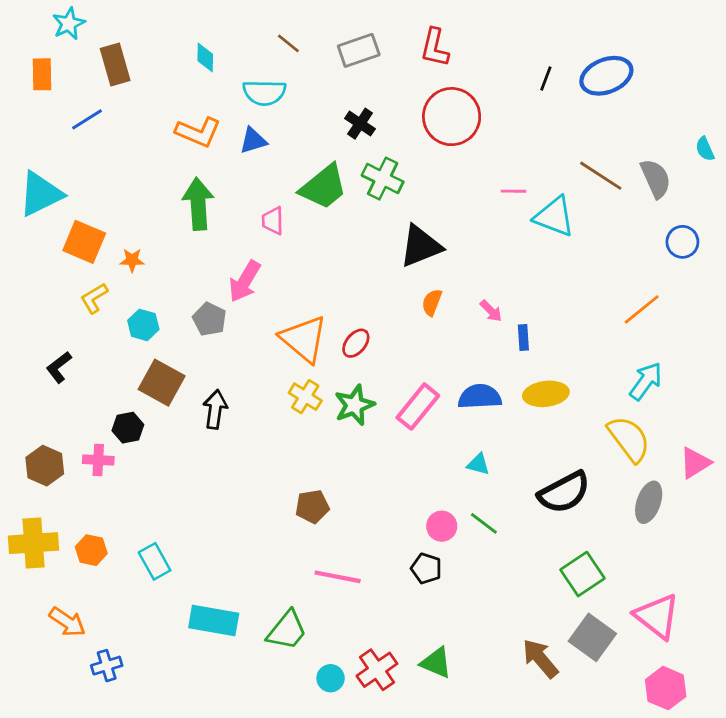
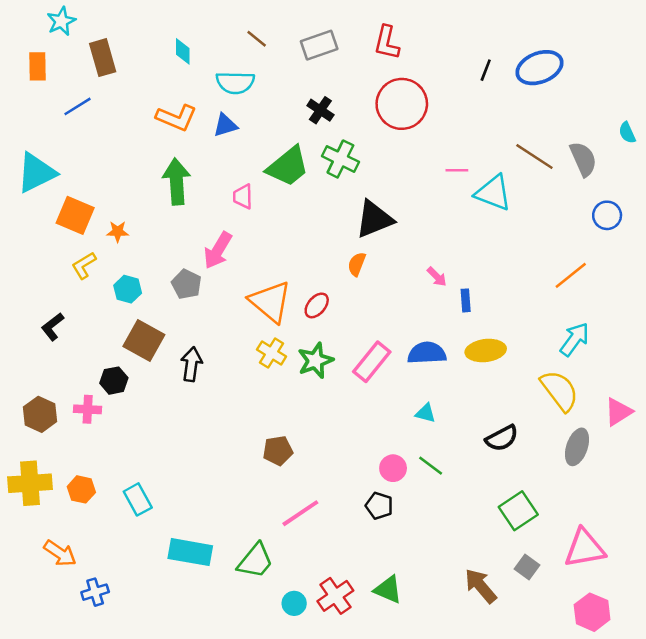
orange semicircle: (432, 302) -> (357, 264), moved
black semicircle: (564, 492) -> (502, 438), size x0.7
pink line: (338, 577) -> (300, 513), turned -45
pink triangle: (657, 616) -> (585, 548), turned -48
gray square: (592, 637) -> (527, 567), size x0.6

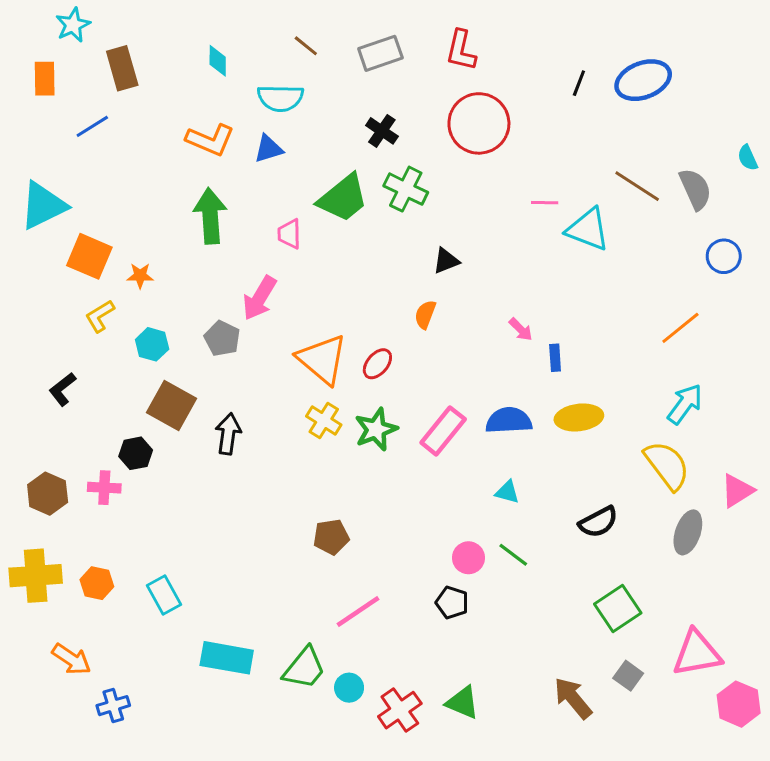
black triangle: (374, 219) -> (446, 261), size x0.6
cyan circle: (294, 603) -> (349, 688), moved
pink hexagon: (592, 612) -> (739, 704), moved

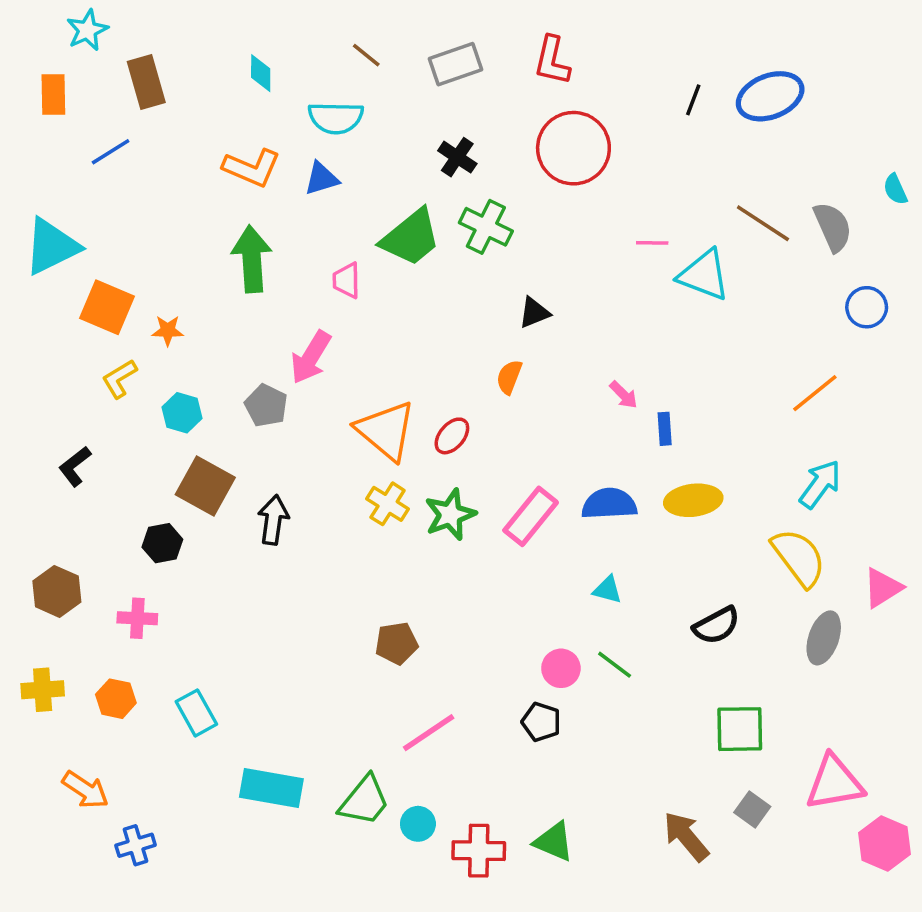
pink cross: (104, 488) -> (137, 618), moved
yellow cross: (36, 576) -> (43, 690), size x0.7
green square: (618, 609) -> (740, 729), turned 33
red cross: (400, 710) -> (479, 851), turned 36

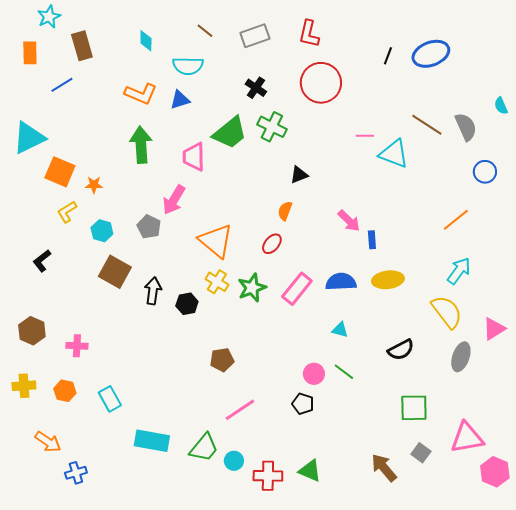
pink trapezoid: (346, 280) -> (194, 157), size x1.4
pink arrow: (624, 395) -> (349, 221), size x1.4
red ellipse: (452, 436) -> (272, 244), moved
black hexagon: (162, 543) -> (187, 304), moved

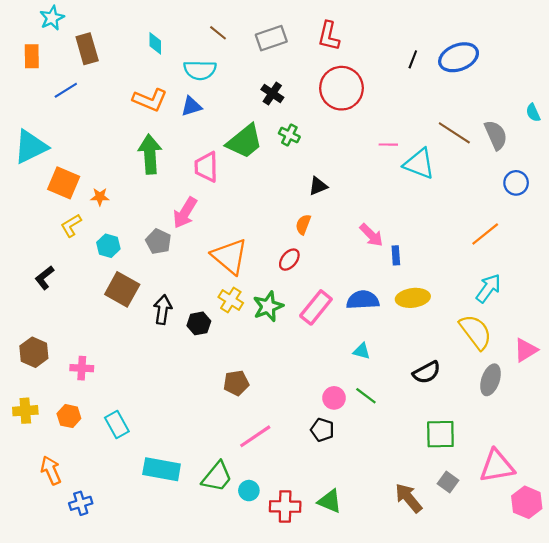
green cross: (272, 127) -> (289, 135), size x0.7
orange arrow: (48, 442) -> (51, 470), turned -148

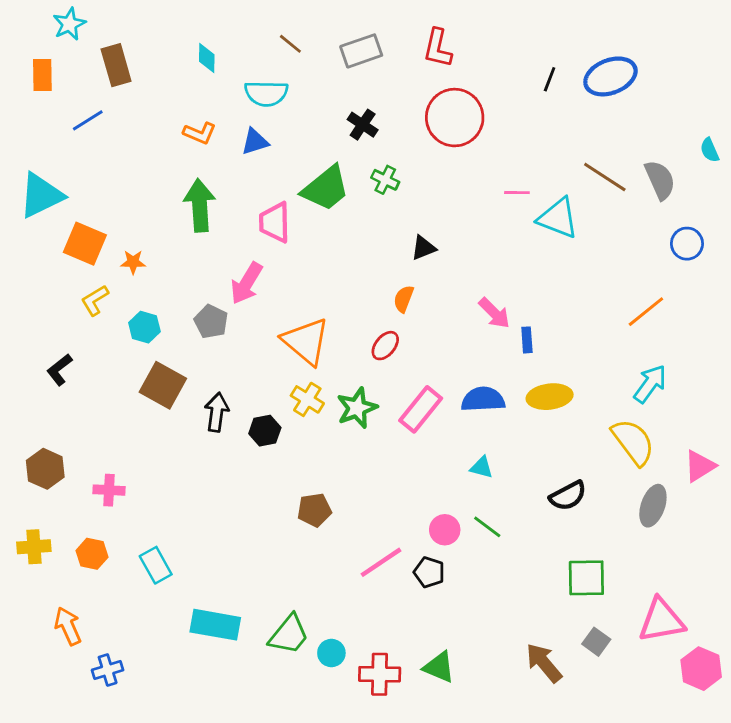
orange L-shape: (150, 100) -> (200, 133), size x0.7
pink line: (255, 436) -> (381, 562), moved

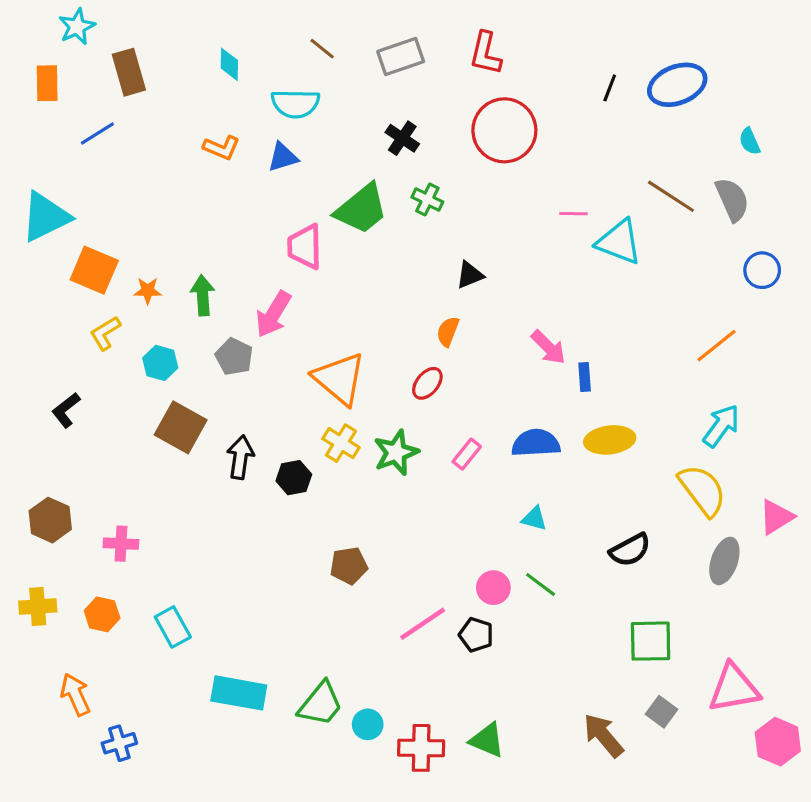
cyan semicircle: (710, 150) -> (750, 141), moved
green arrow: (200, 205) -> (203, 295), moved, size x0.7
pink rectangle: (421, 409) -> (467, 454), size x0.6

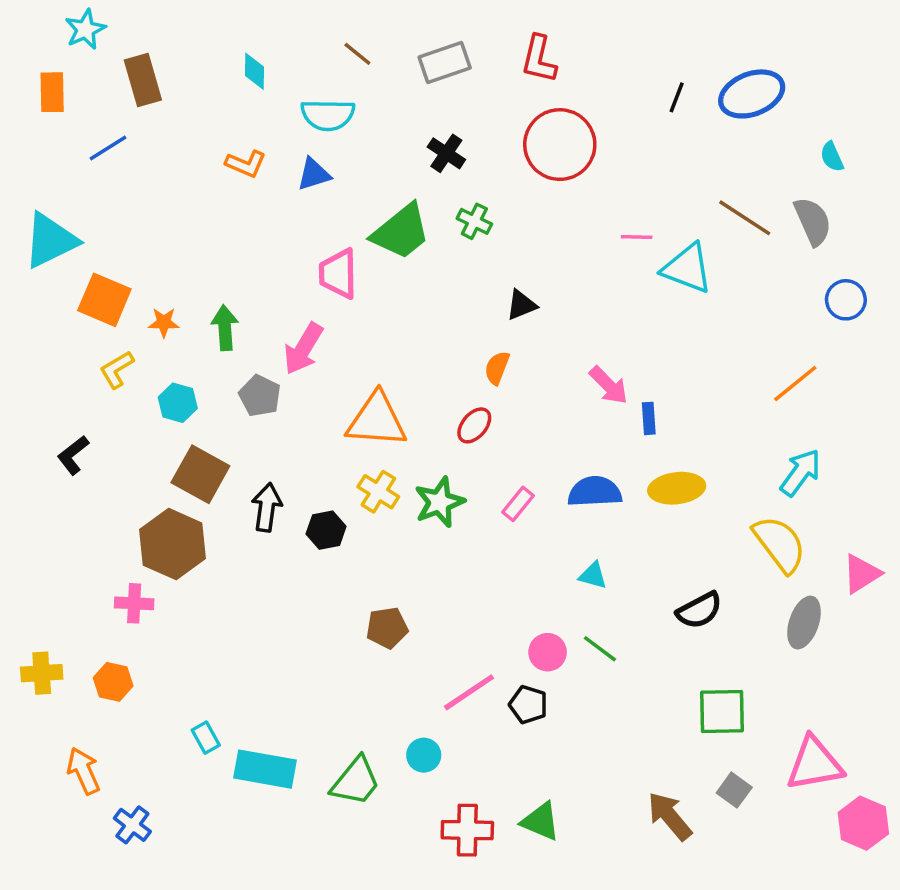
orange triangle: (339, 379) -> (377, 420), turned -36
brown hexagon: (50, 520) -> (173, 544), moved, size x1.4
cyan rectangle: (173, 627) -> (206, 738), moved, size x0.7
cyan circle: (368, 724) -> (424, 755), moved
blue cross: (119, 743) -> (132, 825), turned -36

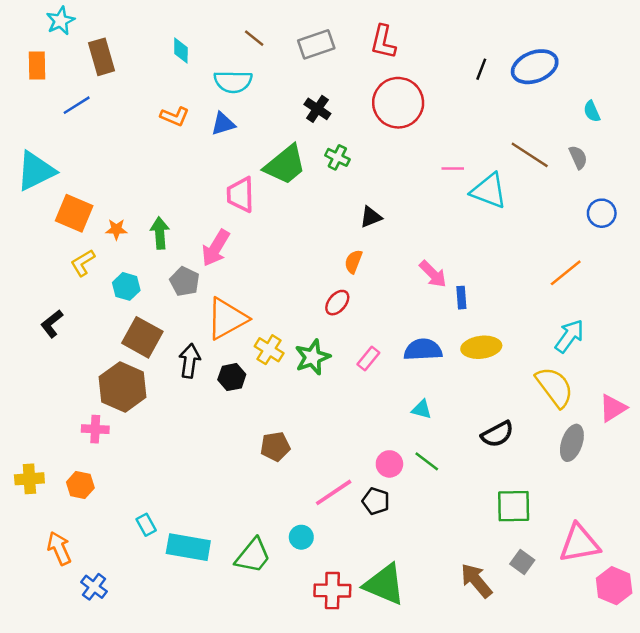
gray semicircle: (813, 221) -> (578, 157), size x0.7
orange triangle: (377, 420) -> (227, 319), moved, turned -33
green triangle: (541, 821) -> (384, 584), size x1.5

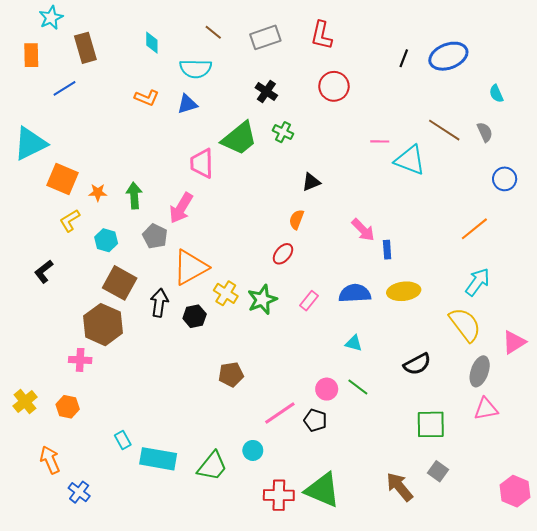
red circle: (398, 103) -> (334, 86), size x0.7
yellow cross: (29, 479) -> (25, 402), turned -35
pink triangle: (579, 543) -> (486, 409), moved, size x0.7

